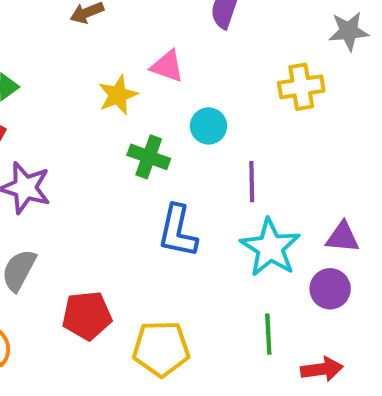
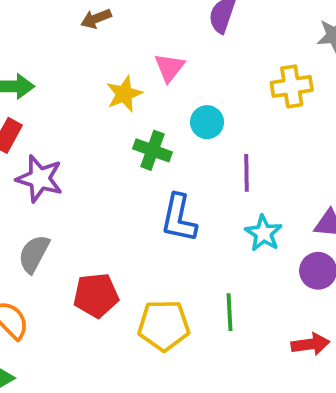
pink triangle: (167, 66) -> (169, 68), turned 48
cyan star: (270, 248) -> (263, 233), size x0.7
green line: (268, 334) -> (230, 312), moved

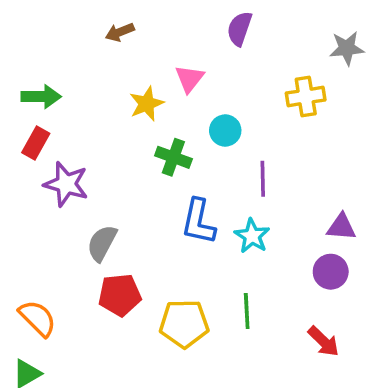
cyan star: (263, 233) -> (252, 236), moved
gray semicircle: (34, 254) -> (102, 243), moved
red arrow: (311, 344) -> (324, 341), turned 52

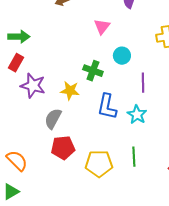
yellow star: (147, 104) -> (70, 91), moved, turned 30

